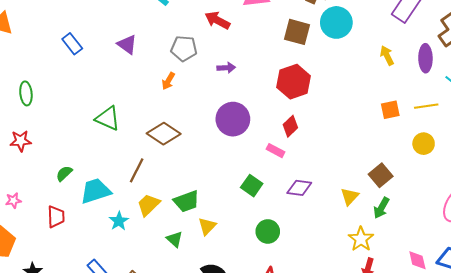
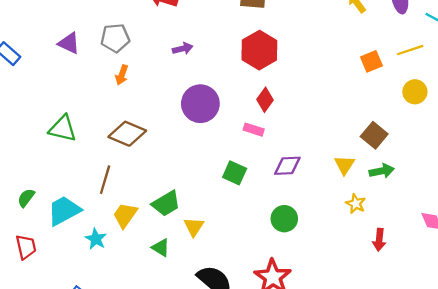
gray pentagon: (184, 48) -> (115, 38), moved
green arrow: (381, 208) -> (382, 171), turned -120
green circle: (268, 231) -> (284, 219), moved
yellow star: (361, 239) -> (356, 204), moved, size x0.7

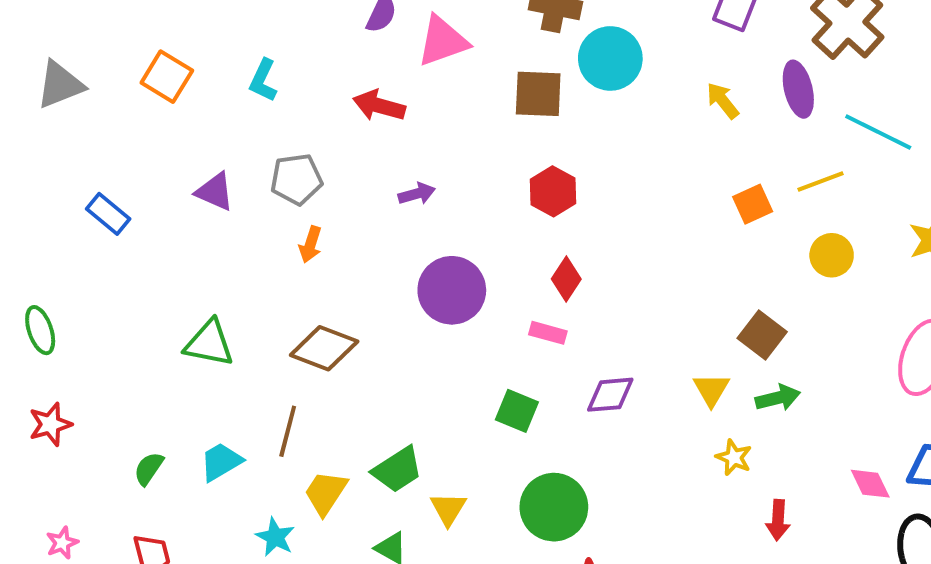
red hexagon: (259, 50) -> (553, 191), size x0.7
cyan trapezoid: (64, 211) -> (221, 462), moved, size x0.7
green circle: (284, 219) -> (554, 507), moved, size x1.4

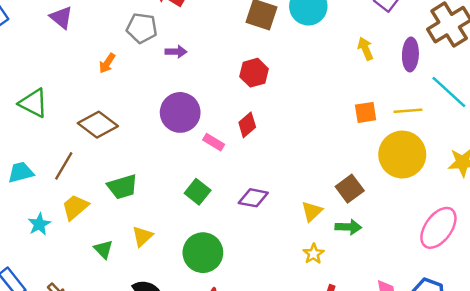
gray pentagon: (296, 179) -> (142, 28), moved
yellow circle: (832, 255) -> (402, 155), size x1.8
pink rectangle: (548, 333) -> (214, 142), moved
green trapezoid: (397, 470) -> (122, 187), moved

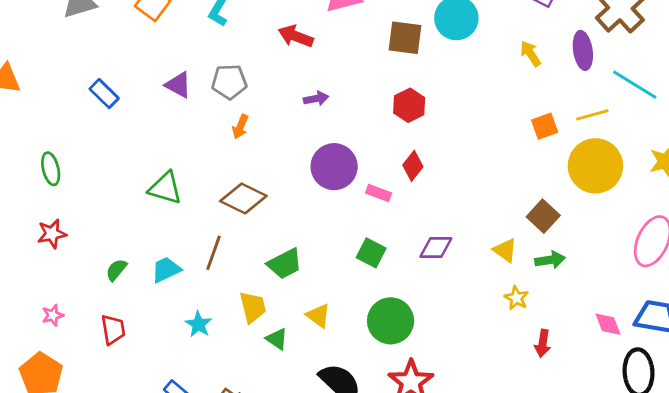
gray pentagon: (142, 28) -> (229, 82), moved
yellow trapezoid: (75, 207) -> (253, 307), moved, turned 128
yellow triangle: (312, 211) -> (505, 250), turned -30
yellow triangle: (142, 236) -> (318, 316), turned -30

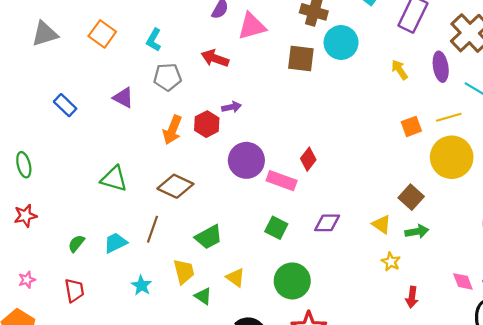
gray pentagon: (229, 82) -> (167, 77), moved
red hexagon: (409, 105) -> (207, 124), moved
orange arrow: (240, 127) -> (172, 130), size x1.5
pink rectangle: (379, 193) -> (282, 181), size x1.5

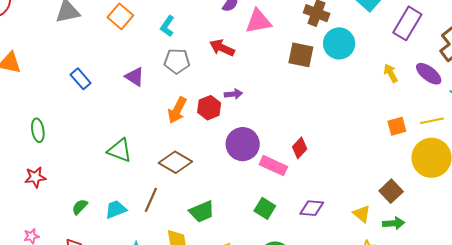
purple ellipse: (441, 67) -> (429, 74), turned -48

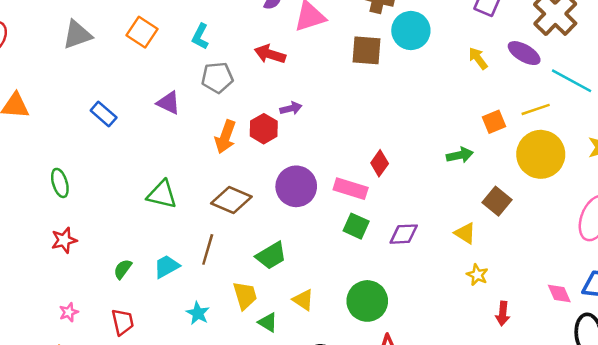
purple circle: (243, 144) -> (296, 186), moved
green square: (265, 208) -> (356, 226), moved
green arrow: (394, 223) -> (460, 155), moved

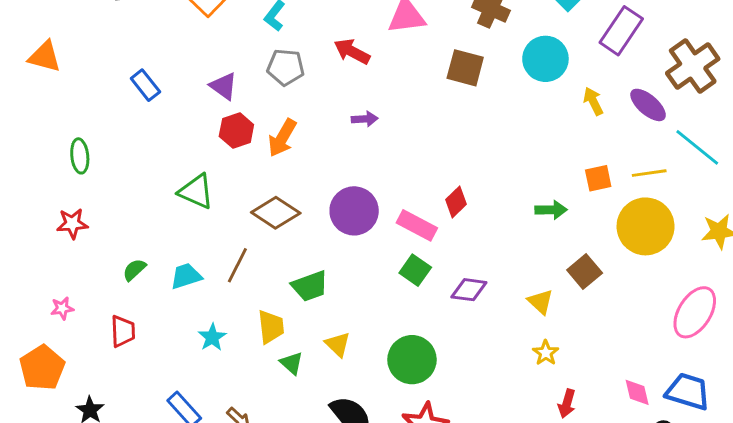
cyan circle: (411, 31) -> (545, 59), moved
red hexagon: (264, 129) -> (236, 130), moved

